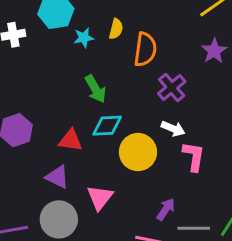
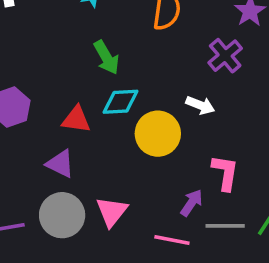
purple cross: (172, 88) -> (225, 56), moved
pink L-shape: (194, 156) -> (225, 173), moved
pink triangle: (100, 197) -> (112, 212), moved

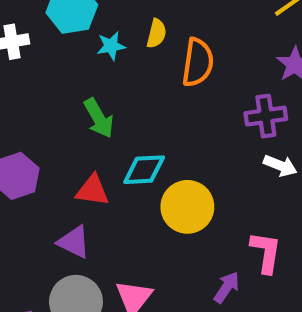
purple cross: (225, 56) -> (266, 116), turned 32
green arrow: (106, 57) -> (99, 118), moved
white arrow: (200, 105) -> (280, 166), moved

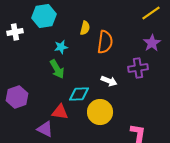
cyan star: (111, 46) -> (61, 47), moved
white arrow: (280, 166) -> (109, 81), moved
red triangle: (92, 190) -> (60, 112), moved

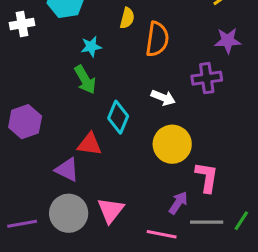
purple star: (152, 43) -> (228, 41), turned 30
cyan diamond: (79, 94) -> (118, 117), turned -65
yellow circle: (100, 112) -> (172, 144), moved

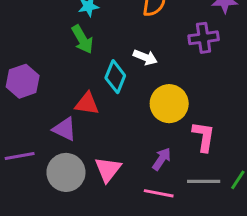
white arrow: (163, 98) -> (145, 57), moved
purple arrow: (178, 203) -> (162, 159), moved
purple line: (22, 224) -> (20, 156), moved

